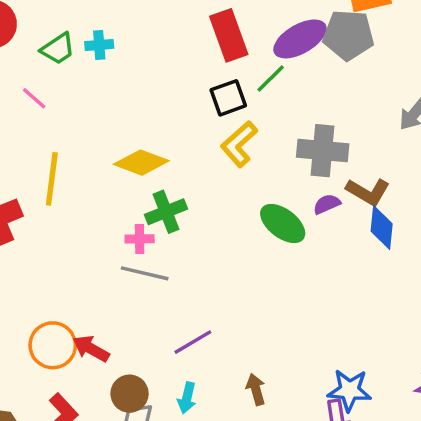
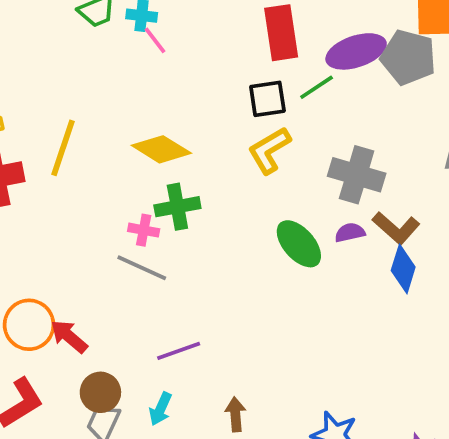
pink line: (34, 98) -> (155, 40), moved

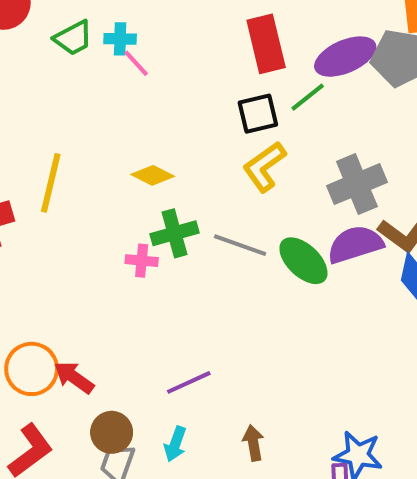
yellow diamond: (161, 149) -> (153, 175), size x0.7
gray cross: (357, 175) -> (357, 184), turned -34
purple semicircle: (350, 232) -> (355, 244), size x1.8
gray line: (142, 268) -> (240, 245), moved

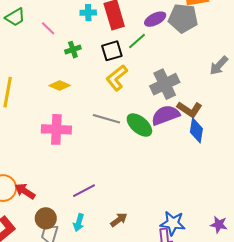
cyan cross: (120, 39) -> (88, 13), moved
purple ellipse: (345, 57) -> (155, 19), size x0.7
green cross: (174, 233) -> (73, 50), moved, size x0.7
pink cross: (142, 261) -> (56, 129), size x1.8
brown arrow: (253, 443) -> (119, 220), turned 66

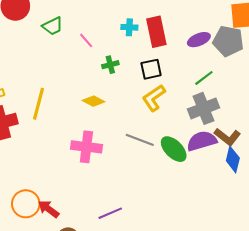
green line: (137, 41) -> (204, 78), moved

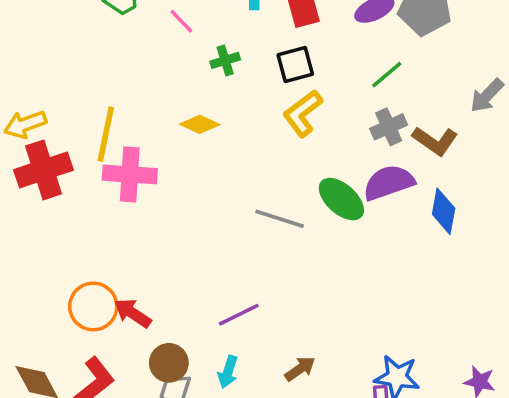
gray cross: (203, 108) -> (389, 127), size x0.7
brown L-shape: (227, 137) -> (435, 141), moved
gray line: (140, 140) -> (280, 219), moved
pink cross: (86, 147) -> (130, 174), moved

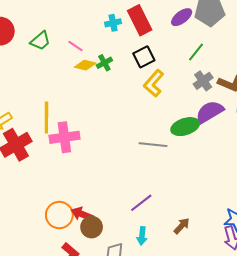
yellow diamond: (200, 124) -> (85, 65), moved
green ellipse: (341, 199) -> (185, 127), turned -48
brown circle: (169, 363) -> (92, 227), moved

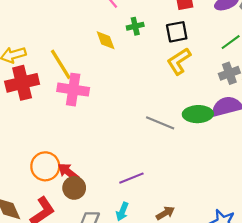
yellow diamond: (85, 65) -> (106, 40), moved, turned 40
yellow line: (46, 118) -> (61, 64), turned -48

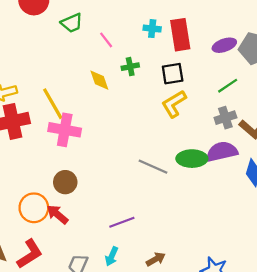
brown circle: (74, 188) -> (65, 182), moved

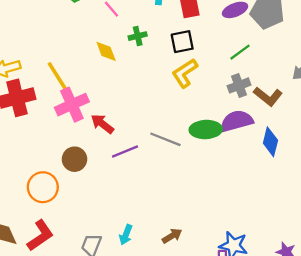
pink cross: (65, 130) -> (72, 105), turned -32
red arrow: (57, 214) -> (102, 124), moved
purple line: (122, 222) -> (125, 151), moved

